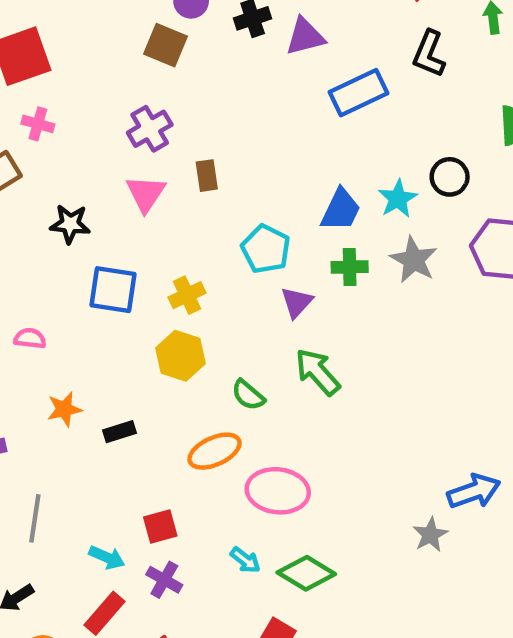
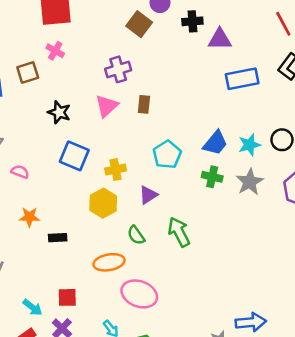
purple triangle: (297, 302) -> (148, 195), moved

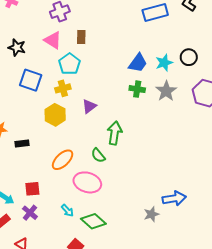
pink triangle: (107, 106) -> (53, 40), turned -42
cyan pentagon: (167, 155) -> (69, 64), moved
green arrow: (179, 232) -> (115, 133), turned 40
green semicircle: (136, 235) -> (98, 155), moved
orange ellipse: (109, 262) -> (63, 160), turned -30

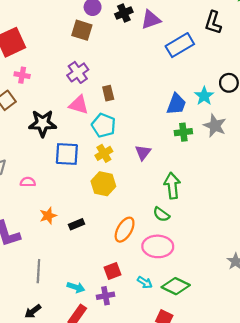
black star: (17, 47) -> (43, 123), size x1.4
purple triangle: (89, 106) -> (143, 152), moved
red square: (32, 189) -> (112, 271), moved
purple cross: (30, 213) -> (105, 296), turned -35

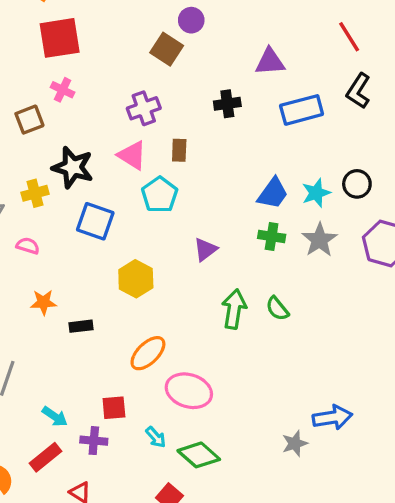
black cross: (124, 13) -> (227, 104), moved
yellow cross: (104, 153) -> (35, 193), moved
green semicircle: (161, 214) -> (277, 309), moved

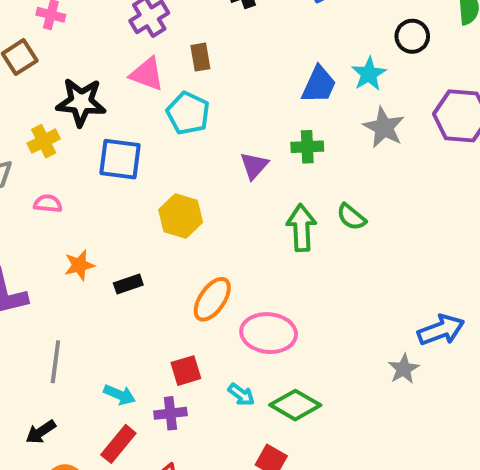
black circle: (357, 184) -> (412, 36), moved
green cross: (272, 236) -> (307, 147), moved

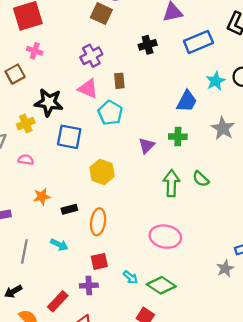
cyan star: (369, 74) -> (216, 81), moved
orange ellipse: (212, 299) -> (98, 222), moved, turned -30
pink ellipse: (269, 333) -> (165, 237), moved
cyan arrow: (120, 395) -> (59, 245), moved

